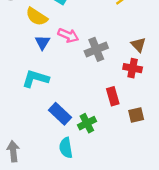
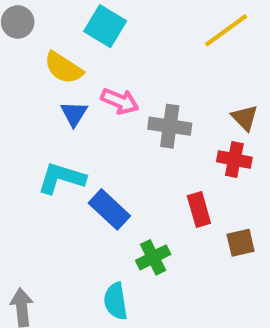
gray cross: (96, 49) -> (170, 126), turned 30
blue rectangle: (60, 114) -> (109, 209), moved

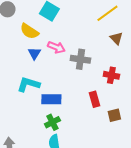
brown triangle: (245, 118) -> (116, 38), moved
blue rectangle: (109, 209) -> (51, 99), turned -42
green cross: (153, 257) -> (52, 122), moved

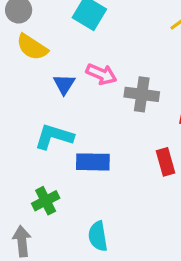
yellow semicircle: (29, 31) -> (32, 47), moved
green cross: (52, 122) -> (46, 201), moved

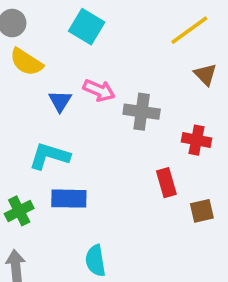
blue rectangle: (93, 162) -> (69, 199), moved
green cross: (46, 201) -> (19, 211), moved

